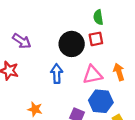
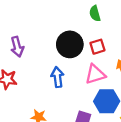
red square: (96, 39) -> (97, 47), moved
purple arrow: (22, 41) -> (17, 47), turned 48

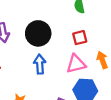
black circle: (70, 44) -> (38, 33), moved

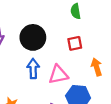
pink triangle: (76, 64) -> (58, 75), moved

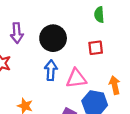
orange arrow: (97, 67) -> (115, 85), moved

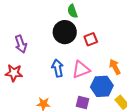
green semicircle: (99, 15) -> (72, 11), moved
black circle: (53, 38) -> (65, 32), moved

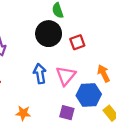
pink triangle: (81, 70) -> (66, 76), turned -30

